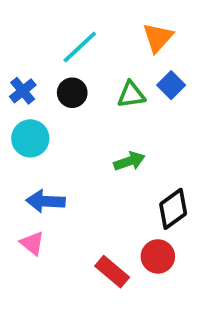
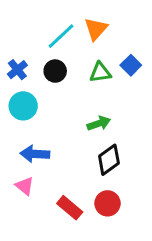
orange triangle: (158, 38) -> (96, 29), moved
black diamond: (173, 209) -> (109, 160), moved
red circle: (158, 256) -> (107, 203), moved
red rectangle: (112, 272) -> (70, 208), moved

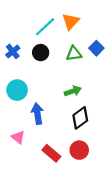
cyan circle: (23, 106) -> (17, 90), moved
blue arrow: (35, 154) -> (37, 114), moved, turned 78

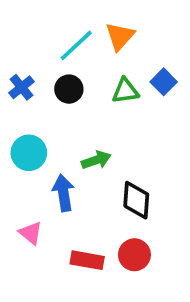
green arrow: (73, 91) -> (96, 160), moved
black diamond: (80, 118) -> (136, 200), turned -50
red rectangle: (51, 153) -> (87, 260), turned -30

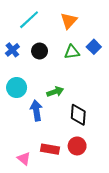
cyan line: (76, 45) -> (29, 20), moved
pink triangle: (31, 233) -> (24, 158), moved

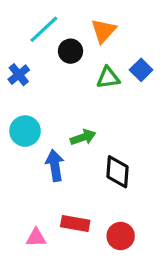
black circle: (40, 51) -> (70, 51), moved
red circle: (77, 146) -> (121, 236), moved
pink triangle: (24, 158) -> (36, 238), turned -40

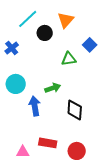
green triangle: (108, 78) -> (69, 59), moved

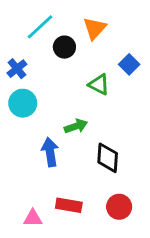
green triangle: (69, 59) -> (99, 84), turned 35
cyan circle: (16, 84) -> (23, 103), moved
red circle: (77, 151) -> (119, 207), moved

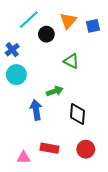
blue square: (129, 64) -> (93, 26), moved, turned 32

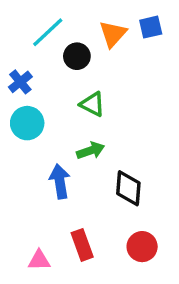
blue square: (93, 26) -> (151, 27), moved
green triangle: (71, 61) -> (92, 104), moved
red rectangle: (50, 148) -> (82, 245), turned 60

